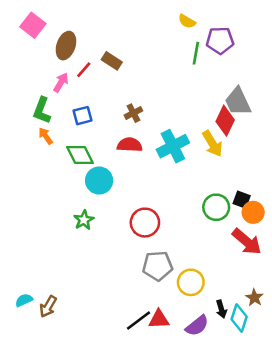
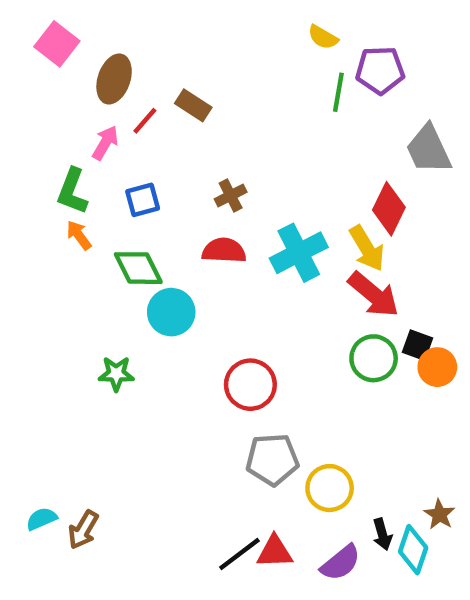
gray trapezoid: (238, 102) -> (429, 149), moved
green star: (84, 220) -> (116, 374), moved, turned 30
red arrow: (247, 242) -> (374, 295), moved

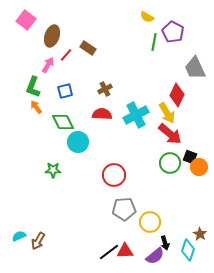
purple pentagon: (380, 70) -> (173, 32), turned 30
black arrow: (382, 534) -> (165, 243), moved

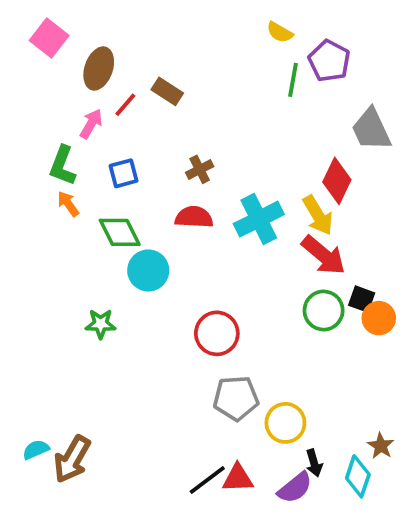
brown arrow: (38, 241) -> (72, 459), size x1.4

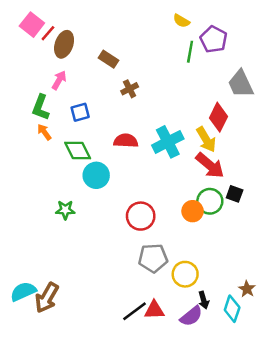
red line: (125, 105) -> (48, 33), moved
brown cross: (200, 169) -> (130, 89), moved
orange circle: (379, 318) -> (193, 211), moved
cyan semicircle: (36, 450) -> (23, 291), size x1.5

